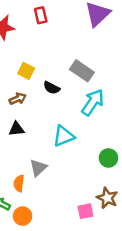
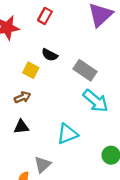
red rectangle: (41, 15) -> (45, 16), turned 42
black semicircle: (52, 88) -> (50, 55), moved
cyan arrow: (93, 102) -> (96, 101), turned 96

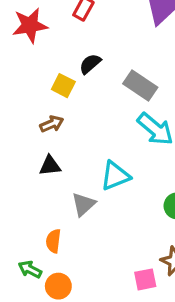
black semicircle: (50, 55) -> (90, 64), turned 112
gray triangle: (43, 165) -> (83, 204), moved

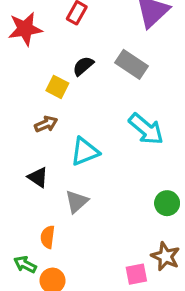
gray rectangle: (140, 86) -> (132, 64), moved
black triangle: (50, 166) -> (38, 177), moved, turned 40
cyan triangle: (115, 176) -> (85, 152), moved

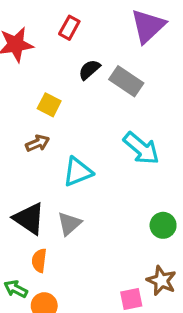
black semicircle: (83, 66) -> (89, 70), moved
black triangle: (38, 177) -> (29, 219), moved, size x1.5

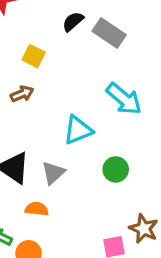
cyan triangle: (78, 172) -> (78, 130), moved
green circle: (163, 225) -> (116, 169), moved
orange semicircle: (39, 260) -> (37, 209), moved, turned 90

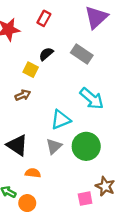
black semicircle: (73, 22) -> (46, 54), moved
green circle: (116, 169) -> (86, 146), size x1.6
gray triangle: (53, 173) -> (54, 146), moved

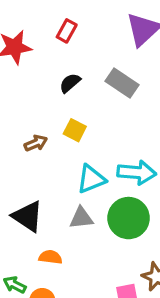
yellow square: (31, 70) -> (75, 130), moved
cyan arrow: (92, 98) -> (137, 172), moved, turned -35
gray triangle: (54, 146) -> (81, 218), turned 36

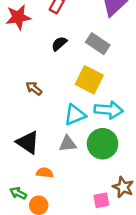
yellow square: (75, 130) -> (89, 80), moved, size x1.6
brown arrow: (36, 143) -> (34, 88), turned -119

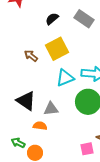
yellow square: (89, 80) -> (57, 49), moved, turned 35
gray triangle: (68, 144) -> (51, 109), moved

